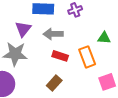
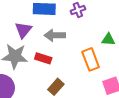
red rectangle: (60, 56) -> (43, 58), moved

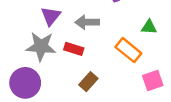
orange rectangle: (91, 59) -> (128, 50), turned -30

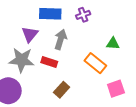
gray arrow: (87, 22) -> (61, 39), turned 108

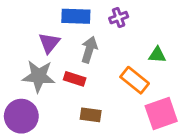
pink square: (116, 89) -> (161, 113), size x1.4
brown rectangle: (62, 90) -> (91, 115), turned 56

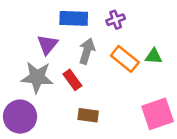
red rectangle: (75, 79) -> (72, 80), turned 36
orange rectangle: (135, 80) -> (125, 59), moved

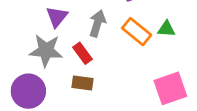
brown rectangle: (88, 115) -> (83, 83), moved

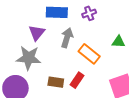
orange rectangle: (137, 32) -> (89, 54), moved
red rectangle: (83, 53) -> (77, 80), moved, turned 70

